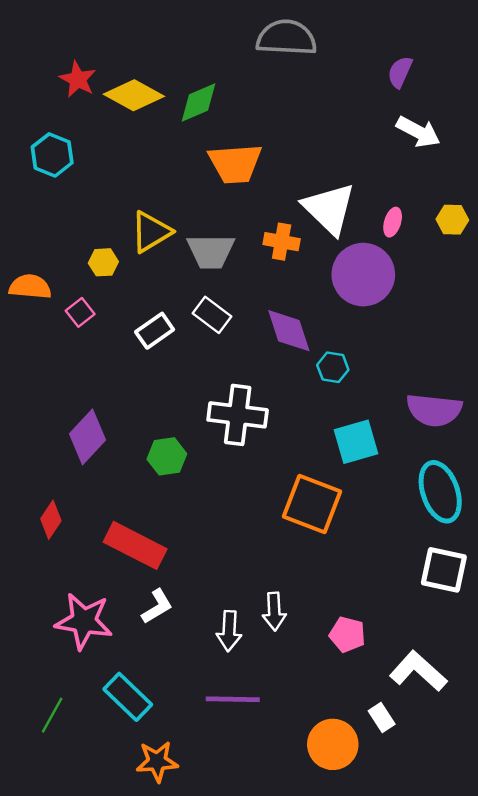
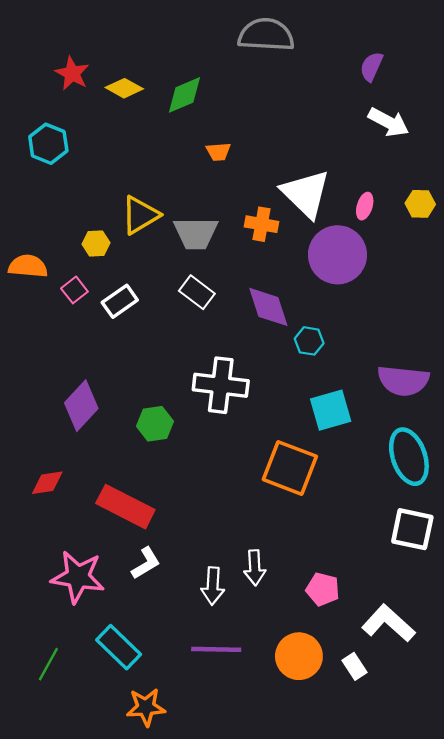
yellow diamond: (134, 95) -> (124, 88), size x0.7
orange trapezoid: (235, 164) -> (218, 152), size x0.5
white rectangle: (155, 331) -> (120, 301), moved
red diamond: (51, 520) -> (47, 483), turned 48
orange circle: (333, 744) -> (299, 656), moved

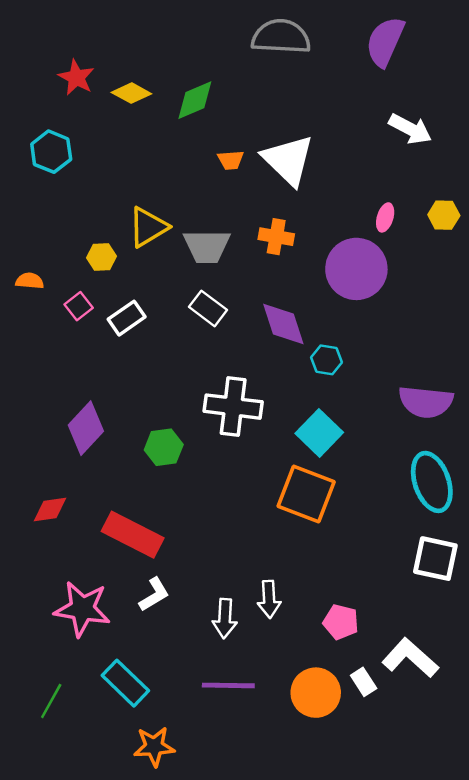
purple semicircle: (371, 67) -> (385, 42), moved, size x1.6
white triangle: (306, 194) -> (288, 160), moved
orange semicircle: (28, 266) -> (30, 281), size x0.7
cyan square: (331, 410) -> (319, 433), moved, turned -30
white rectangle: (354, 666) -> (364, 682), moved

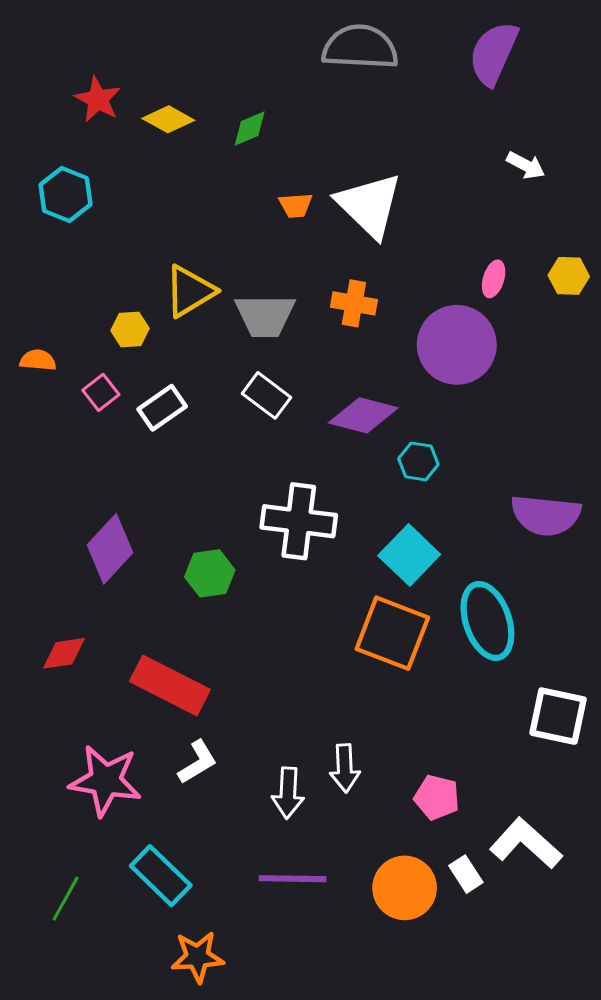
green diamond: (195, 100) -> (250, 129), size x0.7
white arrow: (410, 129) -> (526, 165), size x0.7
purple diamond: (283, 324) -> (363, 415), turned -57
cyan ellipse: (432, 482) -> (487, 621), moved

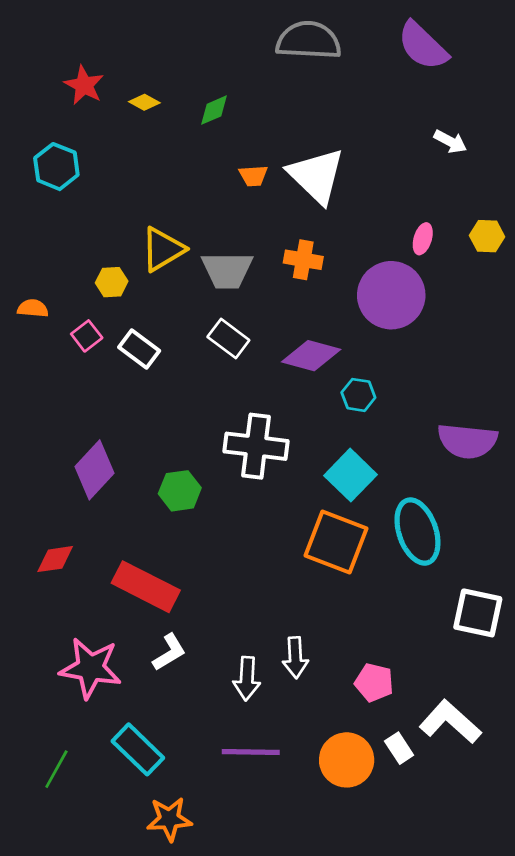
purple semicircle: (494, 53) -> (423, 46), turned -70
yellow diamond: (168, 119) -> (144, 102), size x0.7
white rectangle: (162, 408) -> (139, 349), turned 72

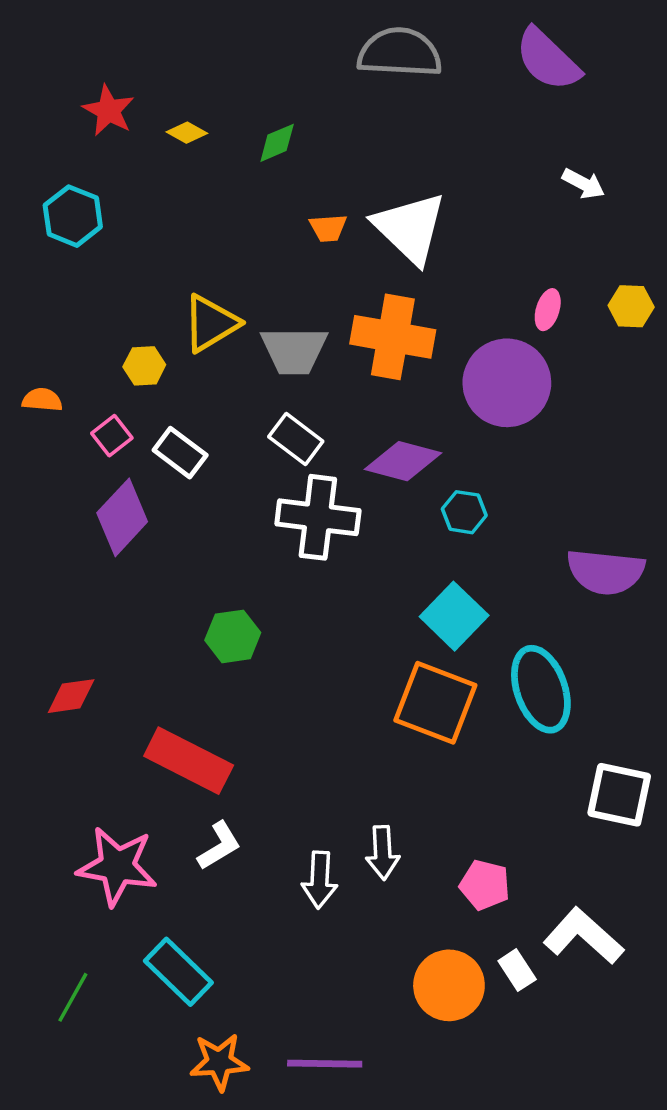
orange cross: (303, 260) -> (393, 337), size x1.6
white cross: (256, 446) -> (318, 517), moved
purple diamond: (95, 470) -> (122, 517), moved
red diamond: (55, 559) -> (71, 696), moved
purple line: (251, 752) -> (325, 1064), moved

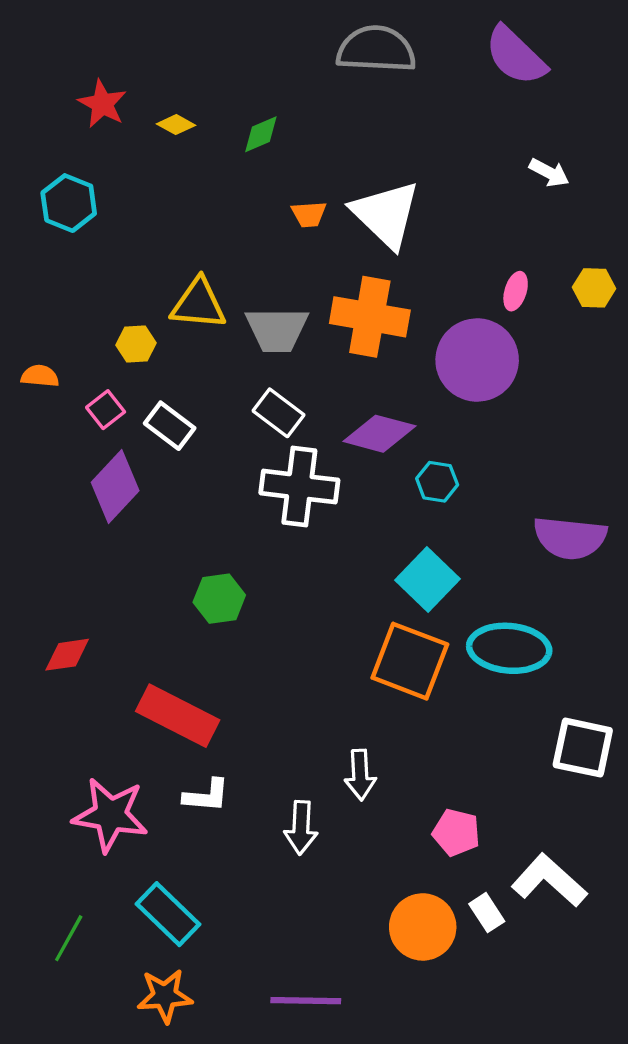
yellow triangle: (211, 323) -> (198, 304), turned 36
cyan ellipse: (541, 689) -> (509, 648), turned -66
white L-shape: (219, 846) -> (206, 796), turned 36
white arrow: (383, 853) -> (360, 775), moved
orange star: (219, 1062) -> (165, 996), moved

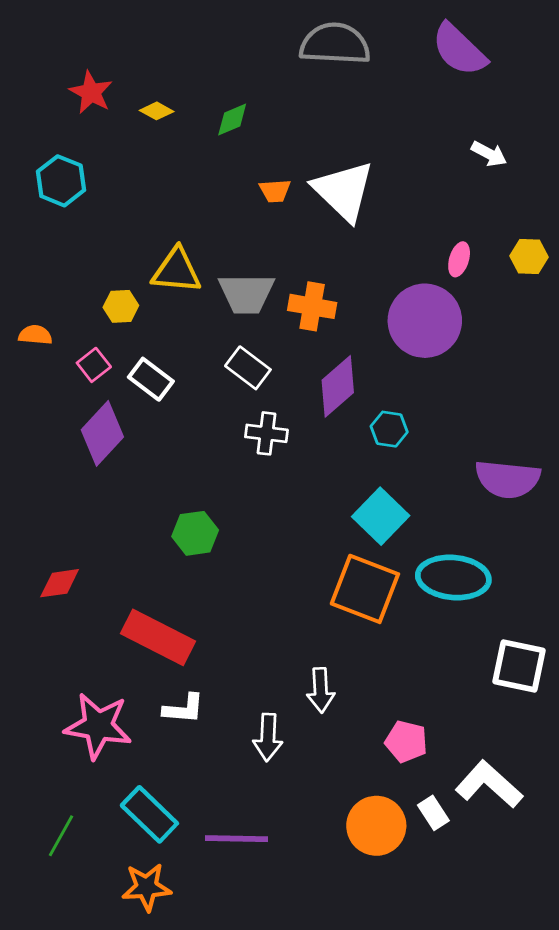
orange cross: (370, 317) -> (312, 306), moved, size x0.7
purple diamond: (379, 434) -> (338, 386), turned -56
white cross: (299, 487) -> (266, 433), size x0.6
purple line: (306, 1001) -> (236, 839), moved

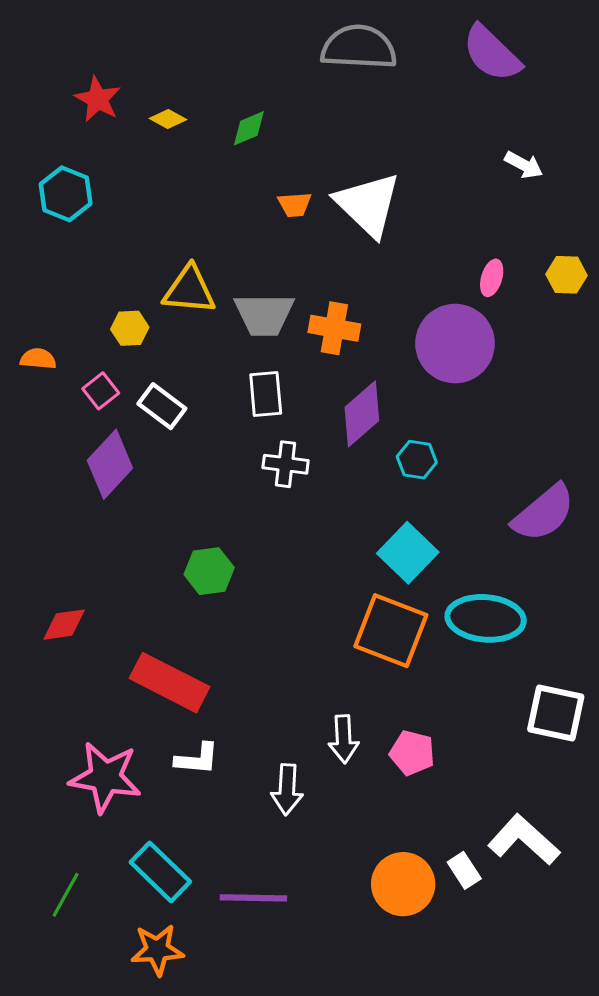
white rectangle: (248, 368) -> (266, 394), turned 48
purple semicircle: (508, 479) -> (544, 513), turned -46
pink pentagon: (406, 742) -> (412, 753), moved

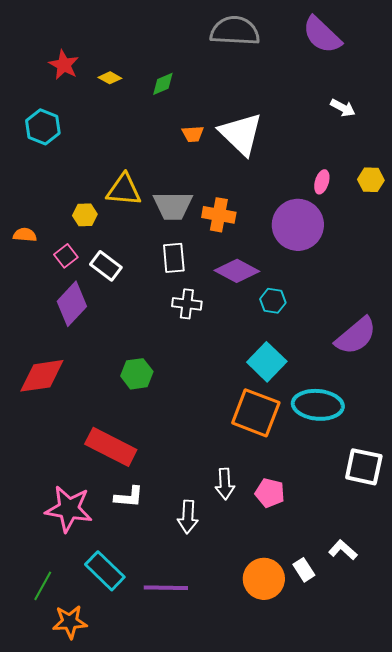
purple diamond: (362, 414) -> (237, 271), turned 69
red diamond: (64, 625) -> (42, 376), moved, size x1.6
white L-shape: (524, 840) -> (343, 550), size x0.6
orange star: (157, 950) -> (70, 622), moved

